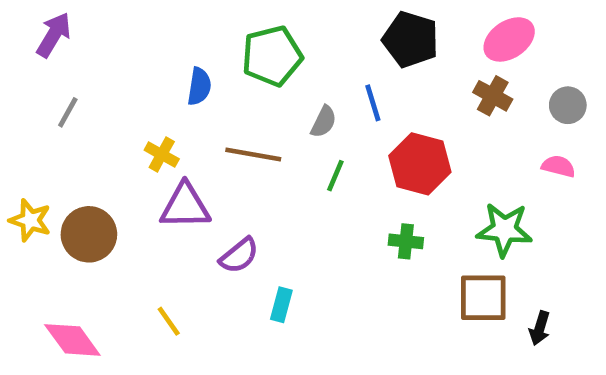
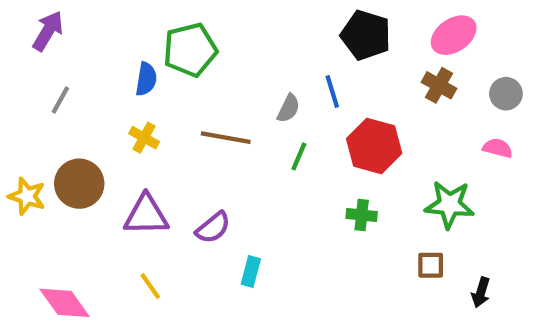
green pentagon: (272, 56) -> (190, 50), moved
blue semicircle: (199, 86) -> (146, 79), moved
purple triangle: (185, 206) -> (146, 215), moved
brown circle: (89, 234) -> (79, 184), moved
brown square: (483, 298) -> (431, 265), size x0.6

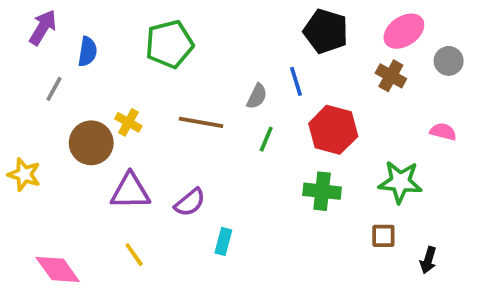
blue semicircle: (146, 79) -> (87, 52), moved
gray circle: (506, 94) -> (449, 61), moved
brown circle: (79, 184) -> (91, 143), moved
green cross: (362, 215) -> (322, 191), size x1.4

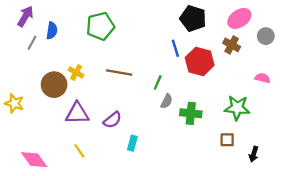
gray line: (54, 89) -> (32, 43), moved
gray semicircle: (257, 96) -> (167, 101), moved
red hexagon: (333, 130) -> (200, 61), moved

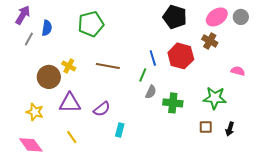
gray circle: (266, 36) -> (241, 17), moved
blue line: (175, 48) -> (153, 58), moved
yellow star: (14, 103) -> (35, 112), moved
black arrow: (254, 154) -> (230, 129), moved

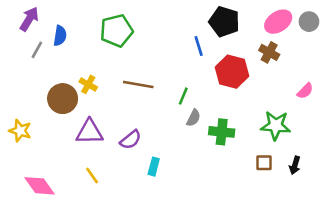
blue line: (153, 58) -> (199, 46), moved
pink semicircle: (238, 71) -> (305, 91), turned 120
yellow star: (35, 112) -> (20, 131), moved

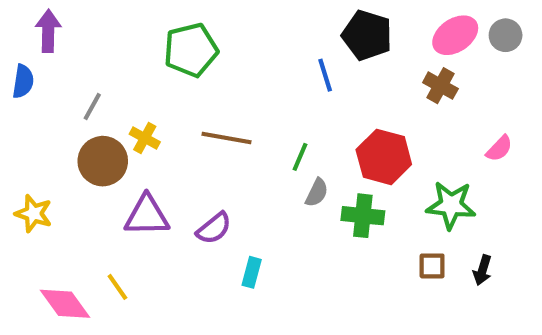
purple arrow: (29, 19) -> (48, 31), turned -30
blue semicircle: (60, 36) -> (23, 81), moved
gray line: (37, 50) -> (92, 107), moved
red hexagon: (232, 72) -> (384, 157), moved
yellow line: (92, 176) -> (117, 287), moved

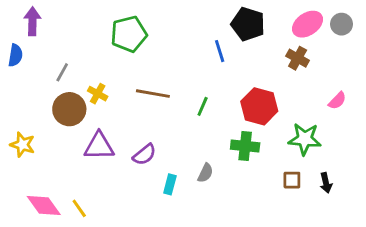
gray semicircle: (317, 193) -> (205, 173), moved
black arrow: (482, 270) -> (326, 183), turned -30
yellow line: (117, 287) -> (79, 208), moved

